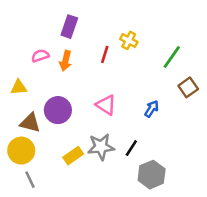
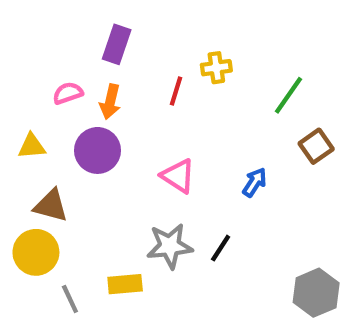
yellow cross: (129, 40) -> (216, 68), turned -36
purple circle: (58, 110) -> (97, 150), moved
yellow rectangle: (73, 156) -> (125, 284), moved, turned 30
gray hexagon: (152, 175) -> (316, 293), moved
gray line: (30, 180) -> (70, 299), moved

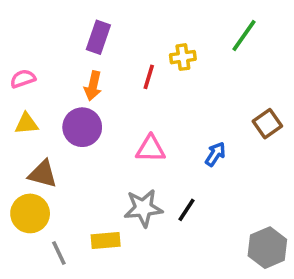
pink semicircle: (68, 93) -> (23, 79), moved
green line: (289, 95) -> (244, 35), moved
pink triangle: (178, 176) -> (151, 149), turned -32

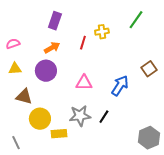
orange arrow: (93, 86) -> (52, 48), turned -133
blue arrow: (215, 154) -> (120, 86), size x1.5
yellow circle: (30, 213) -> (40, 119), moved
gray line: (59, 253) -> (16, 143), moved

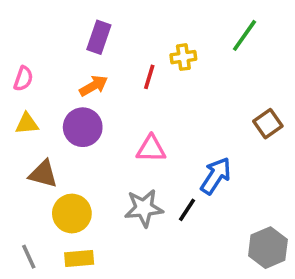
pink semicircle: (13, 44) -> (23, 79), turned 128
blue arrow: (120, 86) -> (216, 176), moved
yellow rectangle: (59, 134) -> (79, 258), moved

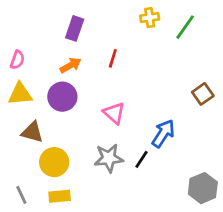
yellow cross: (183, 57) -> (150, 18), moved
yellow triangle: (27, 124) -> (20, 94), size x1.4
pink triangle: (151, 149) -> (114, 113), turned 40

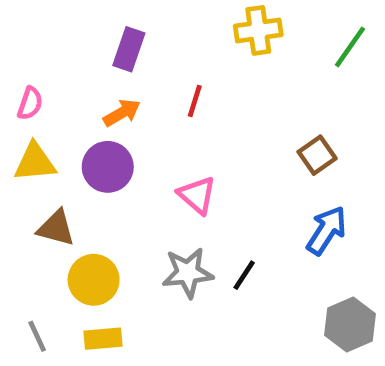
yellow cross: (150, 18) -> (258, 30), size x1.4
green line: (185, 27) -> (350, 47), moved
brown square: (203, 94) -> (317, 155), moved
blue arrow: (163, 133) -> (326, 230), moved

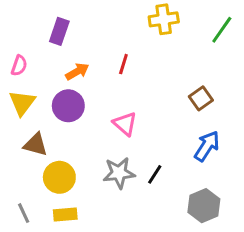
purple rectangle: (129, 49) -> (59, 31), moved
yellow triangle: (35, 162) -> (22, 103), turned -48
gray hexagon: (350, 324) -> (204, 206), moved

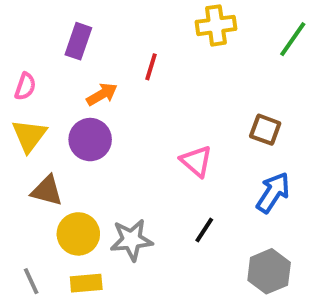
red line: (123, 64) -> (151, 67), moved
brown square: (201, 98) -> (265, 130), turned -35
pink triangle: (125, 124) -> (196, 161), moved
gray star: (119, 173) -> (131, 240), moved

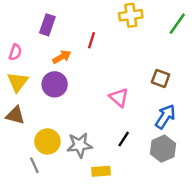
brown triangle: (47, 191) -> (15, 115), moved
gray hexagon: (269, 271) -> (163, 149), moved
gray line: (31, 281) -> (34, 165), moved
yellow rectangle: (86, 283) -> (101, 171), moved

